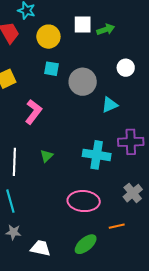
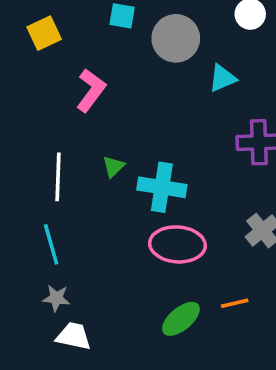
cyan cross: (97, 155) -> (162, 187), moved
orange line: (117, 226) -> (235, 303), moved
white trapezoid: (40, 248) -> (74, 336), moved

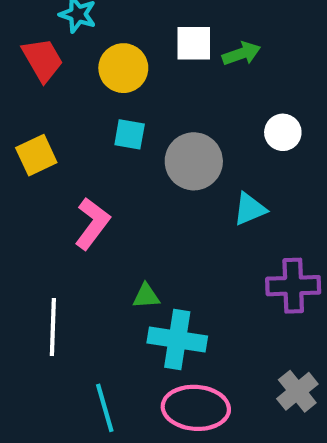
green triangle: (113, 166) -> (146, 296), moved, turned 40
cyan line: (51, 244) -> (105, 408), moved

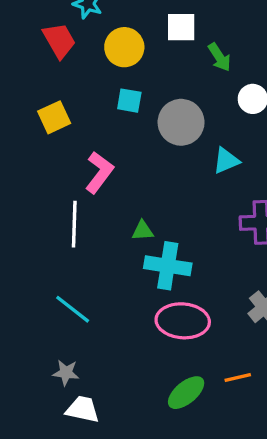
green arrow: (241, 54) -> (219, 57), moved, turned 76
white line: (53, 327) -> (74, 224), moved
cyan line: (105, 408) -> (73, 309), moved, turned -36

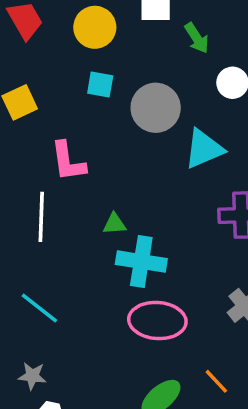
cyan triangle: (226, 161) -> (204, 149), size x1.4
pink L-shape: (99, 172) -> (68, 161), turned 135
orange line: (238, 378) -> (216, 381), turned 60

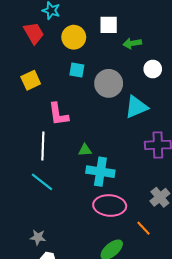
green arrow: (197, 38) -> (132, 43), turned 114
cyan line: (39, 308) -> (42, 182), moved
orange line: (216, 381) -> (144, 228), moved

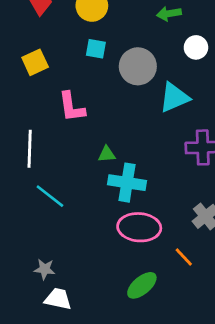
white line: (43, 146) -> (30, 149), moved

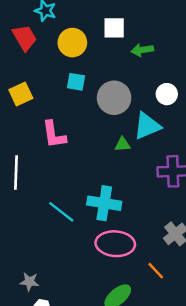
white circle: (196, 47) -> (167, 94), moved
green triangle: (107, 154) -> (123, 144), moved
cyan line: (50, 196) -> (61, 212), moved

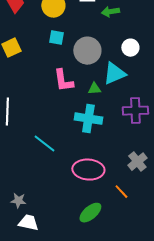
pink L-shape: (54, 135) -> (63, 81), moved
cyan cross: (104, 203) -> (88, 119), moved

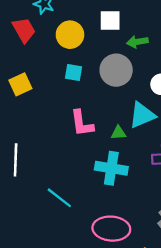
gray circle: (87, 51) -> (116, 70), moved

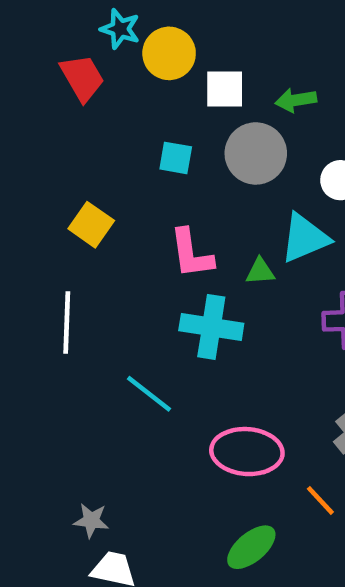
white square: (110, 20) -> (225, 89), moved
yellow circle: (70, 35) -> (169, 53), moved
yellow square: (20, 84) -> (91, 225), moved, turned -30
cyan cross: (111, 168) -> (211, 327), moved

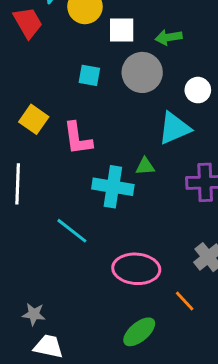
pink L-shape: (191, 254) -> (78, 138), moved
green triangle: (260, 271) -> (145, 166), moved

